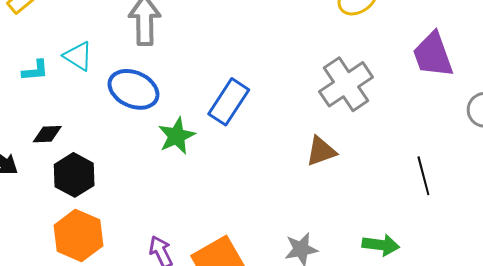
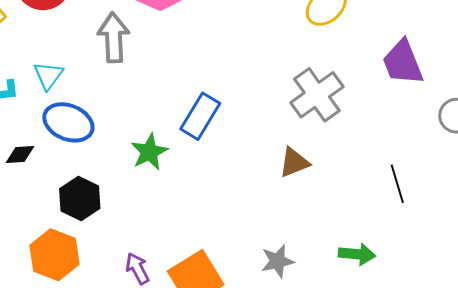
cyan triangle: (78, 56) -> (48, 75), turned 36
blue ellipse: (134, 89) -> (68, 122), moved
black hexagon: (74, 175) -> (80, 198), moved

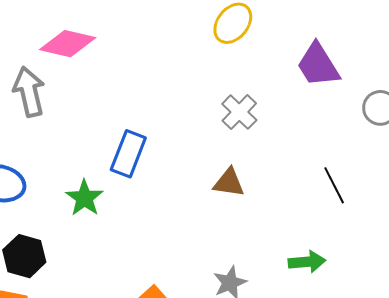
gray cross: (317, 95) -> (239, 112), size x0.7
brown triangle: (294, 162) -> (229, 183), turned 40

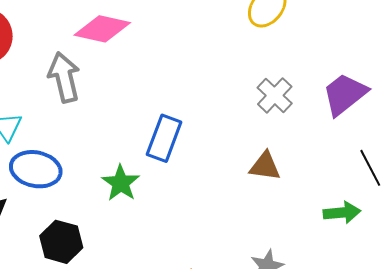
purple trapezoid: (318, 65) -> (345, 94), moved, turned 84
green arrow: (307, 262) -> (342, 213), moved

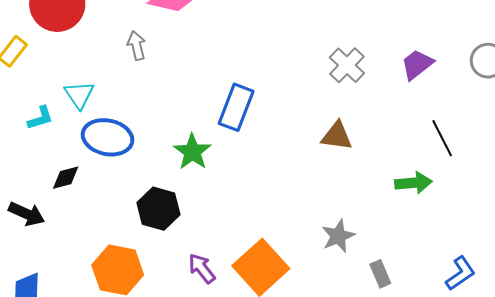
gray arrow: (64, 77) -> (137, 46), size x0.6
purple trapezoid: (345, 94) -> (417, 64), size x0.7
black hexagon: (61, 242) -> (158, 209), moved

